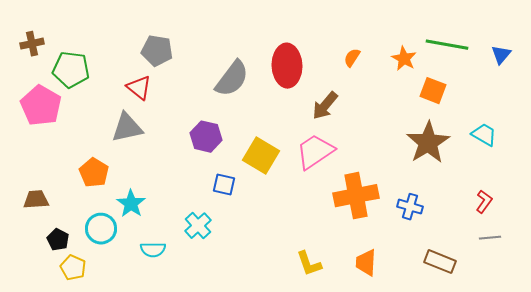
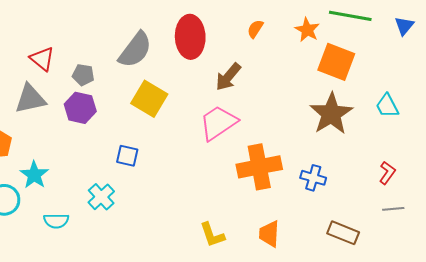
gray pentagon: (157, 51) -> (83, 75), moved, size x0.7
orange square: (433, 91) -> (336, 62), size x1.4
cyan trapezoid: (484, 135) -> (387, 106), turned -148
purple hexagon: (206, 137) -> (80, 108), moved
yellow square: (261, 156) -> (149, 99), moved

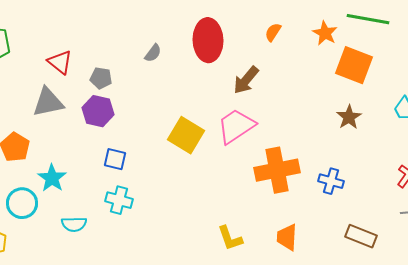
gray semicircle: (135, 50) -> (153, 53), size x0.5
yellow square: (149, 99) -> (186, 135), moved
brown star: (331, 114) -> (349, 117), size x0.6
blue square: (127, 156) -> (115, 159), moved
cyan cross: (101, 197) -> (119, 200), turned -32

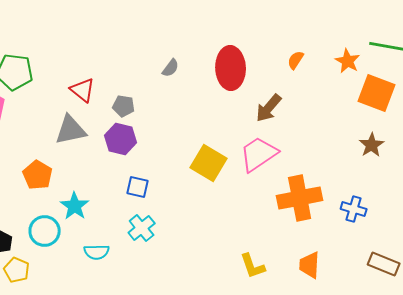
gray semicircle: (153, 53) -> (171, 68), moved
cyan cross: (119, 200) -> (142, 228), turned 36

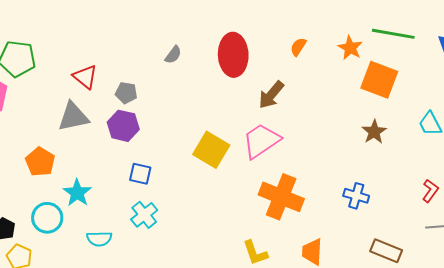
orange cross: (300, 198) -> (281, 197), moved, turned 33

